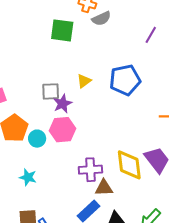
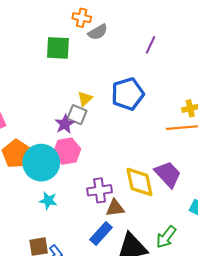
gray square: (51, 91) -> (77, 115), moved, turned 30
cyan circle: (37, 139) -> (41, 163), size x2.0
cyan star: (28, 177) -> (48, 201), moved

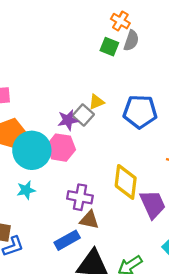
gray semicircle: (98, 32) -> (131, 41), turned -60
green square: (58, 48) -> (109, 47), moved, size x0.7
yellow diamond: (139, 182) -> (126, 182), moved
cyan star: (48, 201) -> (26, 190), turned 30

